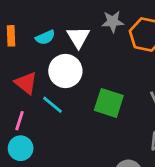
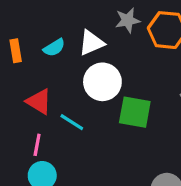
white triangle: (78, 37) -> (91, 43), turned 45
white circle: (65, 71) -> (102, 82), moved

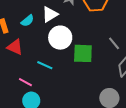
red triangle: (39, 102) -> (15, 47), moved
pink line: (37, 145) -> (25, 82), turned -64

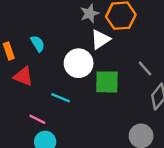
white triangle: (50, 14) -> (100, 39), moved
cyan semicircle: (27, 21) -> (38, 44), turned -80

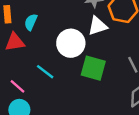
cyan semicircle: (38, 44) -> (31, 22), moved, turned -140
red triangle: (23, 76) -> (15, 42), turned -45

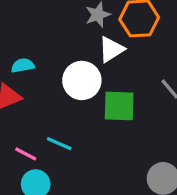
cyan semicircle: (31, 22) -> (23, 66), turned 70
cyan line: (45, 72) -> (59, 144), moved

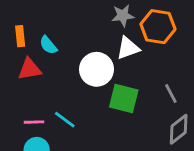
cyan semicircle: (23, 66) -> (48, 45), turned -132
pink line: (26, 154) -> (34, 122), turned -42

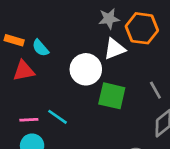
orange rectangle: (20, 36) -> (14, 40), turned -66

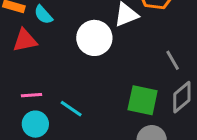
green square: (112, 96) -> (143, 100), moved
cyan line: (57, 117) -> (71, 109), moved

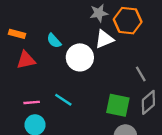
cyan semicircle: (43, 15) -> (54, 41), moved
cyan line: (71, 109) -> (63, 100), moved

